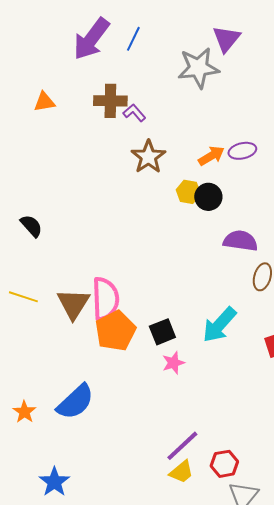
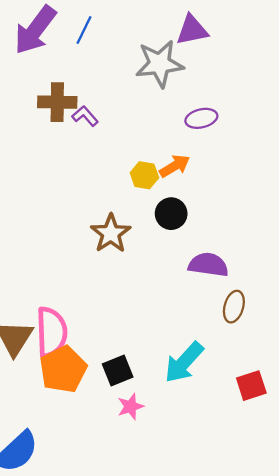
purple triangle: (226, 39) -> (192, 30), turned 40
purple ellipse: (242, 151) -> (201, 118), moved
brown star: (148, 157) -> (111, 233), moved
yellow hexagon: (188, 192) -> (144, 175), moved

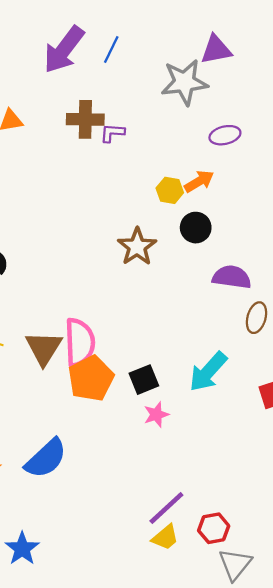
purple L-shape: (85, 116) -> (112, 133), turned -45

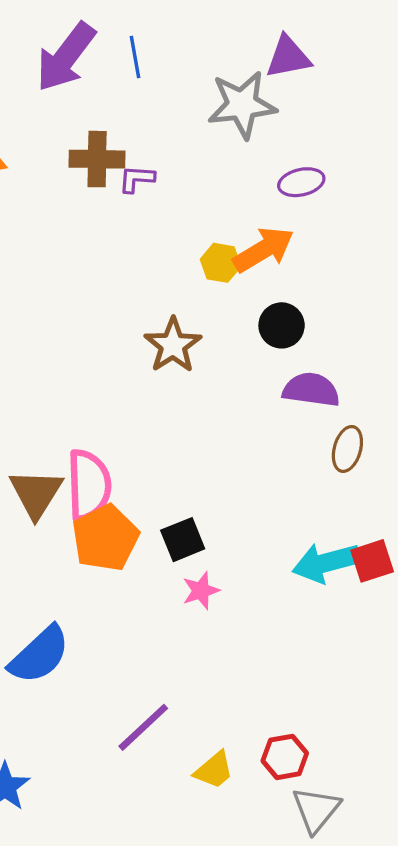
blue line: (111, 50) -> (135, 57), turned -36
orange arrow: (199, 181) -> (263, 250), size x1.4
black circle: (196, 228) -> (282, 325), moved
cyan arrow: (208, 372) -> (326, 563), moved, turned 33
purple line: (166, 508) -> (143, 727), moved

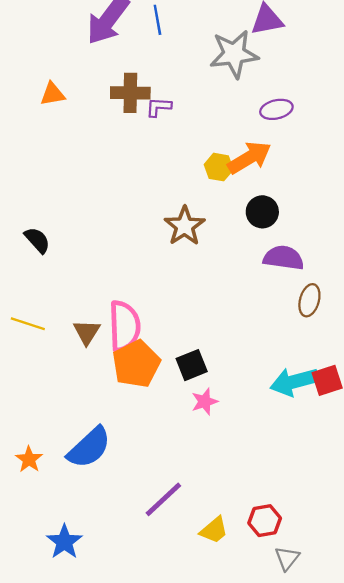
brown triangle: (36, 493) -> (87, 332), size x0.7
gray triangle: (316, 810) -> (287, 558), size x0.7

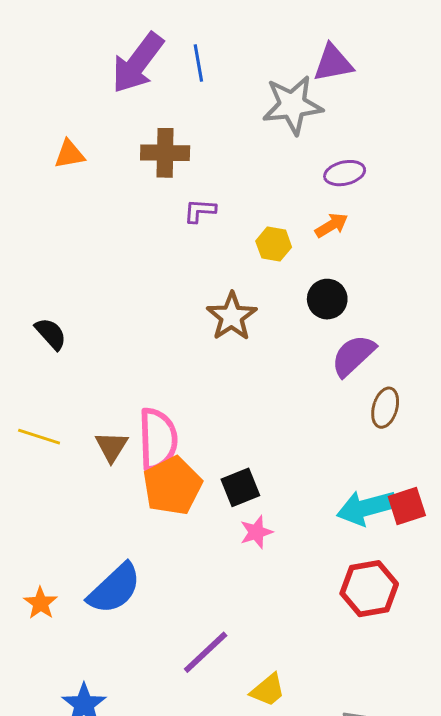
purple L-shape: (159, 107) -> (200, 211), moved
orange arrow: (249, 158) -> (332, 225), moved, size x0.6
purple semicircle: (284, 258) -> (353, 356), turned -51
red hexagon: (265, 521) -> (369, 589), moved, size x1.4

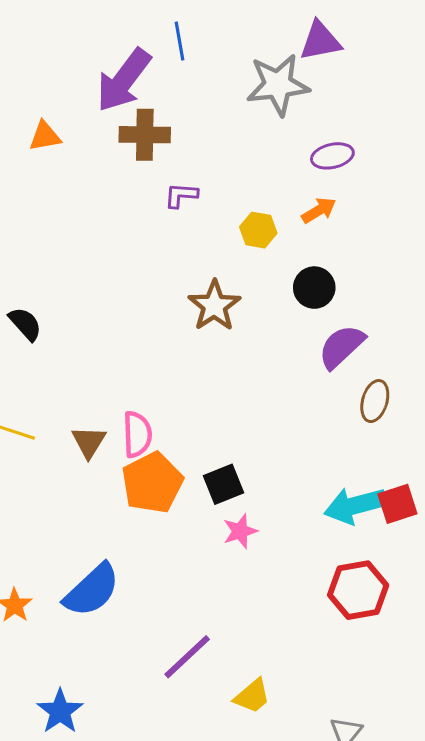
purple arrow: (138, 63) -> (124, 80), moved
pink semicircle: (158, 439) -> (137, 434), size x0.7

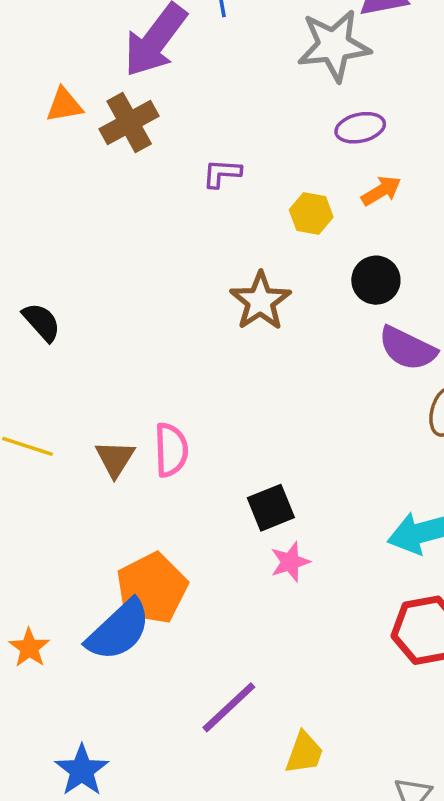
brown cross: (145, 135) -> (129, 122), moved, turned -30
purple ellipse: (332, 156) -> (360, 128), moved
purple semicircle: (341, 347) -> (407, 348), turned -111
orange pentagon: (152, 483) -> (152, 588), moved
yellow trapezoid: (252, 696) -> (304, 753), turned -30

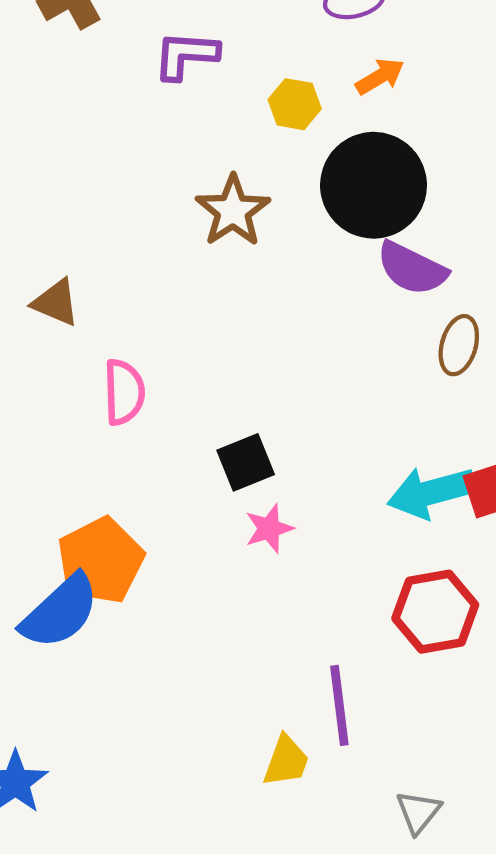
purple L-shape: (222, 173) -> (186, 55), size x1.4
black circle: (376, 280) -> (374, 185), size x1.8
brown triangle: (115, 459) -> (56, 303), moved, turned -39
purple line: (229, 707) -> (339, 705), moved, turned -54

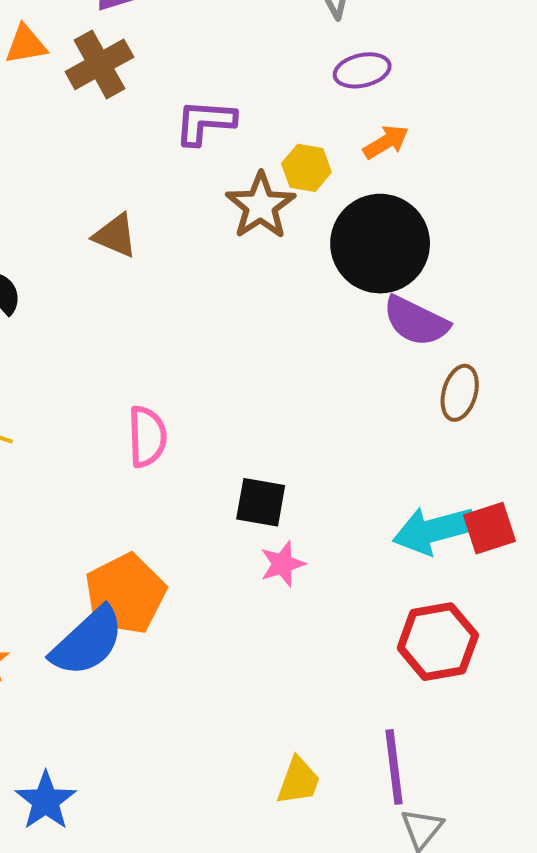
brown star: (233, 211) -> (261, 206), moved
brown triangle: (56, 303) -> (115, 236), moved
black square: (246, 462) -> (261, 502), turned 32
purple line: (339, 705) -> (394, 767), moved

